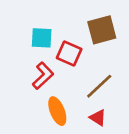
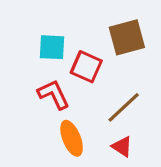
red L-shape: (43, 76) -> (54, 94), turned -72

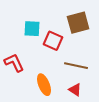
red L-shape: (54, 94) -> (14, 63), moved
brown line: (124, 107) -> (76, 66), turned 55

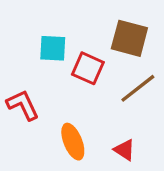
brown square: (78, 23) -> (129, 38), turned 30
brown line: (76, 66) -> (138, 88), moved, turned -50

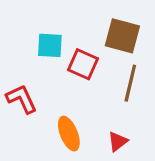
brown line: (138, 88) -> (130, 83), turned -39
red triangle: (124, 150) -> (118, 141), turned 50

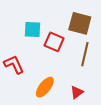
orange ellipse: (69, 134) -> (45, 87), turned 60

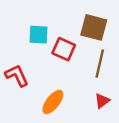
red triangle: (77, 92) -> (102, 101), moved

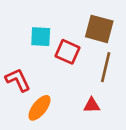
red triangle: (102, 101) -> (92, 105), moved, turned 35
orange ellipse: (53, 102) -> (39, 108), moved

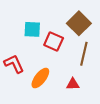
brown square: (99, 29) -> (79, 23), turned 30
orange ellipse: (39, 108) -> (40, 78), moved

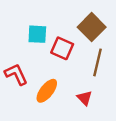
red triangle: (73, 84) -> (85, 98), turned 48

